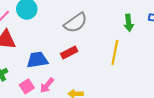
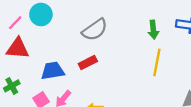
yellow line: (115, 52) -> (157, 62), moved

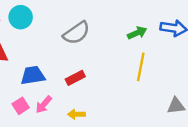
green arrow: (153, 30) -> (137, 33), turned -108
red rectangle: (88, 62) -> (75, 78), moved

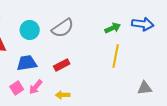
cyan circle: (21, 17) -> (30, 30), moved

